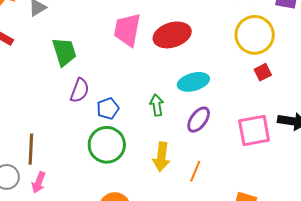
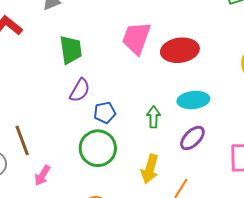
brown line: (31, 149) -> (22, 140), turned -32
pink arrow: (39, 182) -> (42, 175), moved

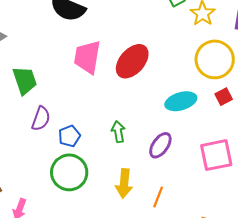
red ellipse: (180, 50) -> (132, 61), turned -30
cyan ellipse: (193, 100) -> (181, 101), moved

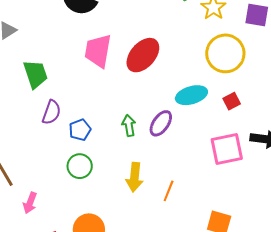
red square: (224, 97) -> (232, 101), moved
purple ellipse: (160, 145) -> (161, 123), moved
green circle: (69, 172) -> (80, 166), size x0.7

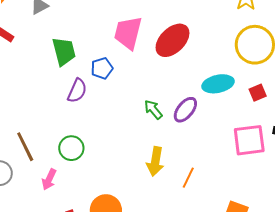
green arrow: (129, 125) -> (153, 109), turned -35
blue pentagon: (80, 130) -> (102, 68), moved
green circle: (80, 166) -> (71, 148), moved

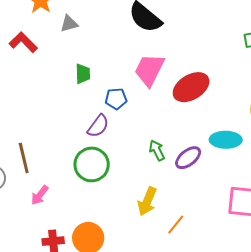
green trapezoid: (64, 51) -> (83, 74), size x0.7
purple semicircle: (77, 91) -> (98, 126), moved
green circle: (71, 148) -> (92, 164), moved, size x1.4

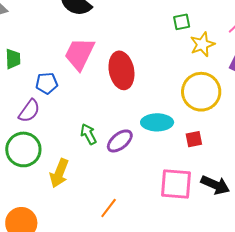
red ellipse: (191, 87) -> (121, 70), turned -69
yellow arrow: (147, 201) -> (59, 173), moved

